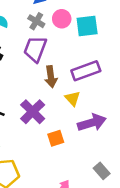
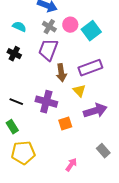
cyan square: (87, 26) -> (91, 31), turned -30
purple cross: (33, 112) -> (46, 102), turned -30

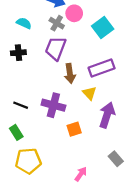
pink circle: (70, 25) -> (74, 13), moved
black cross: (14, 54) -> (18, 53), turned -32
purple arrow: (95, 111) -> (107, 115), turned -55

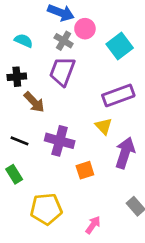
brown arrow: (70, 73) -> (34, 102), moved, turned -36
yellow pentagon: (28, 161) -> (46, 209), moved

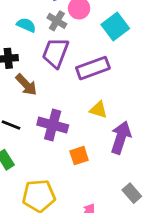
cyan semicircle: (24, 41) -> (26, 25), moved
purple rectangle: (118, 95) -> (93, 68), moved
yellow triangle: (104, 126) -> (98, 110), turned -30

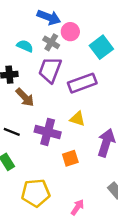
yellow triangle: (98, 110) -> (77, 119), moved

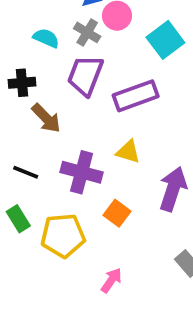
orange square: (70, 158) -> (117, 213), turned -35
yellow pentagon: (36, 193) -> (63, 236), moved
pink arrow: (77, 207) -> (111, 280), moved

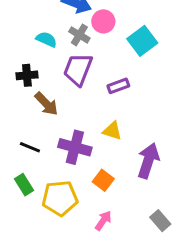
purple rectangle: (136, 96) -> (118, 86), size x0.6
pink arrow: (111, 280) -> (103, 221), moved

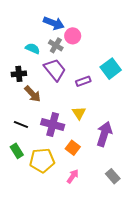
cyan square: (142, 41) -> (111, 69), moved
purple trapezoid: (78, 69) -> (55, 70), turned 120
yellow triangle: (112, 131) -> (79, 113), turned 40

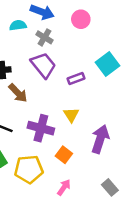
pink circle: (73, 36) -> (81, 19), moved
cyan semicircle: (33, 49) -> (18, 25), moved, turned -32

